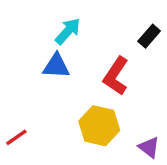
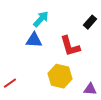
red L-shape: (116, 76) -> (70, 46), turned -50
purple triangle: (149, 147) -> (90, 89), turned -32

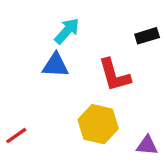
black rectangle: (90, 22) -> (147, 36), turned 32

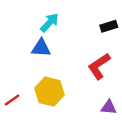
red L-shape: (114, 75) -> (99, 66), moved, turned 72
yellow hexagon: (98, 124) -> (50, 92), moved

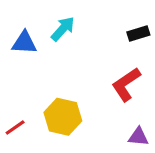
blue triangle: (41, 48) -> (24, 43), moved

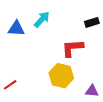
red L-shape: (126, 84) -> (72, 48), moved, turned 30
yellow hexagon: (63, 117) -> (61, 76), moved

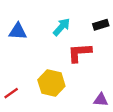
cyan arrow: (42, 19) -> (62, 27), moved
yellow hexagon: (61, 76) -> (51, 83), moved

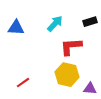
yellow hexagon: (51, 83) -> (67, 75), moved
red line: (11, 93) -> (23, 83), moved

